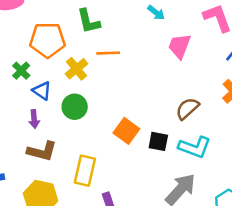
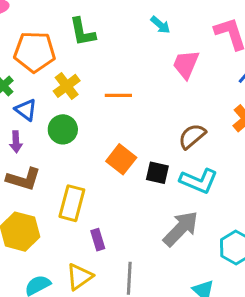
orange line: (108, 53) -> (118, 95), moved

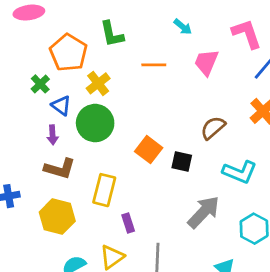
orange pentagon: (35, 52) -> (68, 53), turned 30
orange line: (118, 95) -> (154, 65), moved
green circle: (63, 129) -> (95, 123), size x1.4
cyan L-shape: (199, 181) -> (240, 172), moved

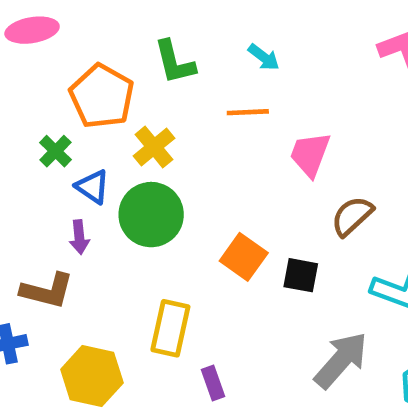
cyan arrow: (183, 27) -> (264, 57), moved
pink trapezoid: (206, 62) -> (310, 154), moved
brown L-shape: (60, 169) -> (47, 291), moved

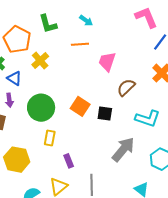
green circle: (151, 215) -> (41, 108), moved
yellow rectangle: (170, 328) -> (50, 138), size x0.7

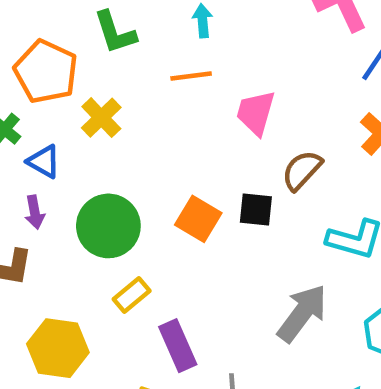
cyan arrow: (86, 21) -> (203, 21), turned -128
black square: (105, 114) -> (256, 210), moved
yellow rectangle: (50, 138) -> (132, 295), turned 42
purple rectangle: (69, 161) -> (178, 346), size x1.5

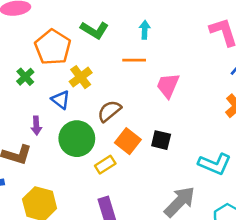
green L-shape: (115, 32) -> (94, 30), turned -48
blue triangle: (44, 162) -> (61, 100), moved
brown semicircle: (302, 170) -> (109, 111), moved
yellow rectangle: (132, 295) -> (105, 165), moved

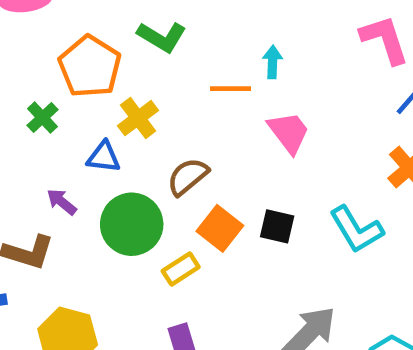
cyan arrow: (145, 30) -> (272, 62), moved
pink trapezoid: (168, 85) -> (289, 132), turned 120
blue triangle: (61, 100) -> (104, 157), turned -30
purple arrow: (36, 126) -> (62, 202), turned 132
cyan L-shape: (215, 164) -> (356, 229), moved, turned 36

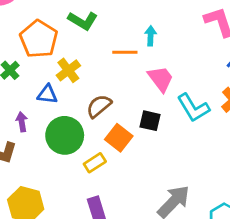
purple arrow: (62, 202) -> (22, 122), turned 42
black square: (277, 226) -> (150, 121), moved
cyan L-shape: (356, 229) -> (193, 108), moved

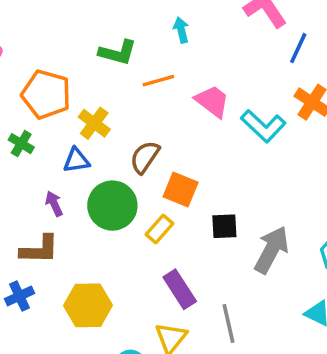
green L-shape: (83, 21) -> (118, 52), moved
cyan arrow: (151, 36) -> (181, 30), moved
black square: (150, 121) -> (224, 226), moved

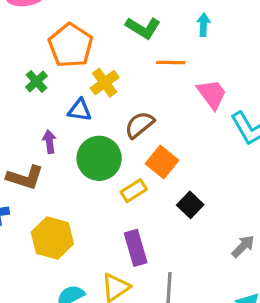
black square: (224, 226) -> (190, 205), turned 30
gray arrow: (271, 250) -> (243, 246), moved, size x0.6

